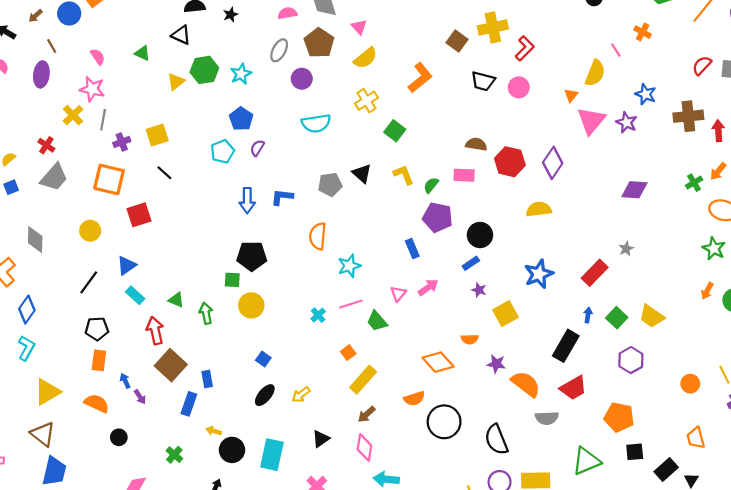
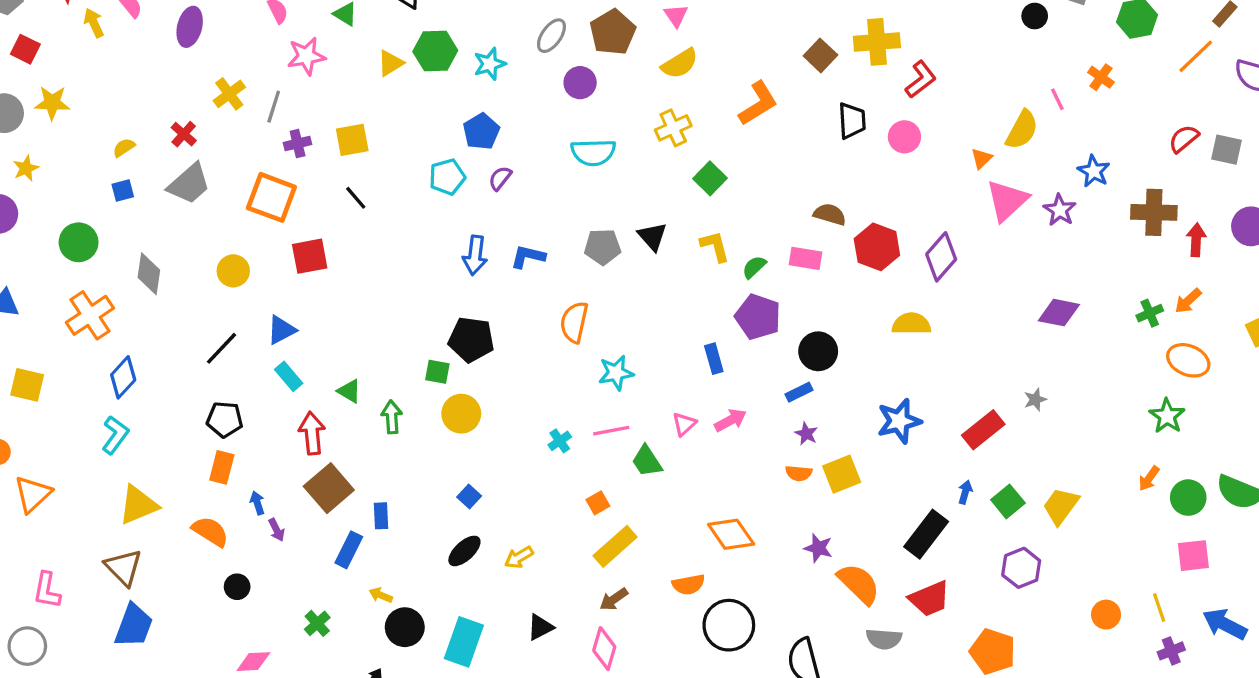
black trapezoid: (483, 81) -> (852, 121), turned -115
pink star: (92, 89) -> (306, 56), moved, turned -30
yellow trapezoid: (652, 316) -> (1061, 506), turned 84
orange semicircle: (470, 339) -> (799, 473), moved

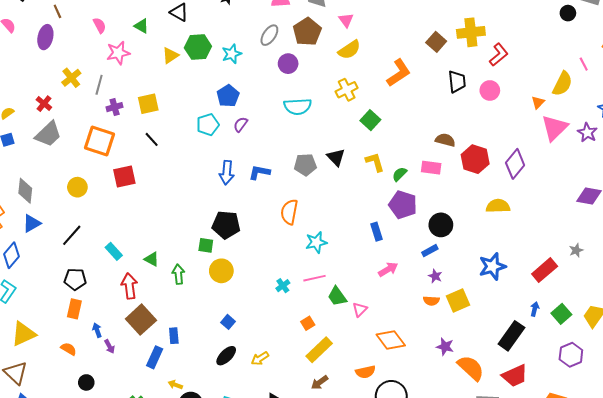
blue triangle: (281, 330) -> (32, 223), moved
pink triangle: (684, 424) -> (360, 310), moved
orange semicircle: (210, 532) -> (69, 349), size x0.7

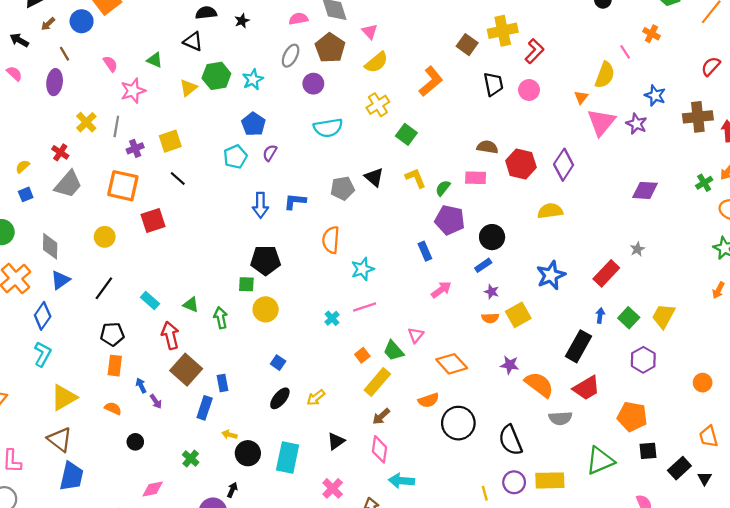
green trapezoid: (337, 296) -> (393, 351), moved

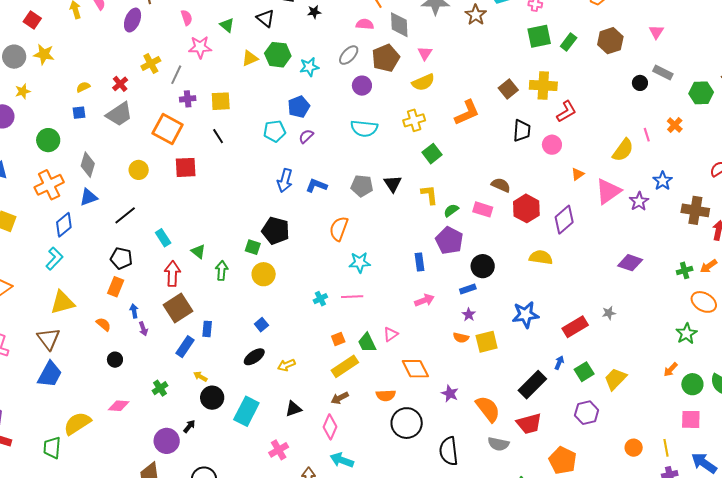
orange triangle: (581, 97) -> (578, 174), moved
purple star: (510, 365) -> (450, 394), moved

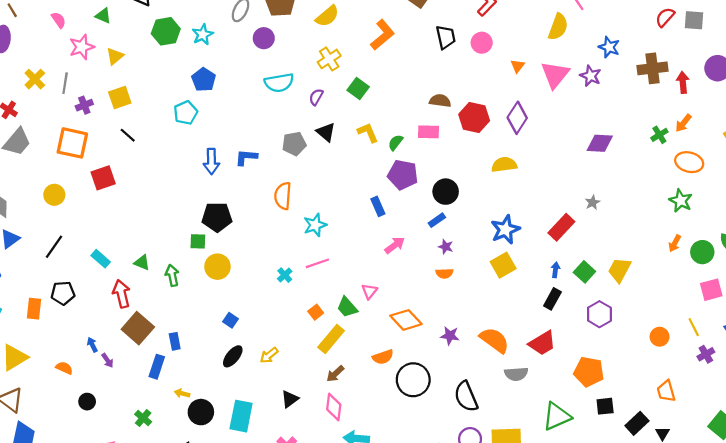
yellow triangle: (250, 58) -> (115, 56), moved
purple semicircle: (306, 136) -> (316, 97), moved
orange rectangle: (116, 287) -> (34, 309), moved
yellow square: (487, 342) -> (503, 265), moved
black rectangle: (532, 385) -> (552, 299), moved, size x0.7

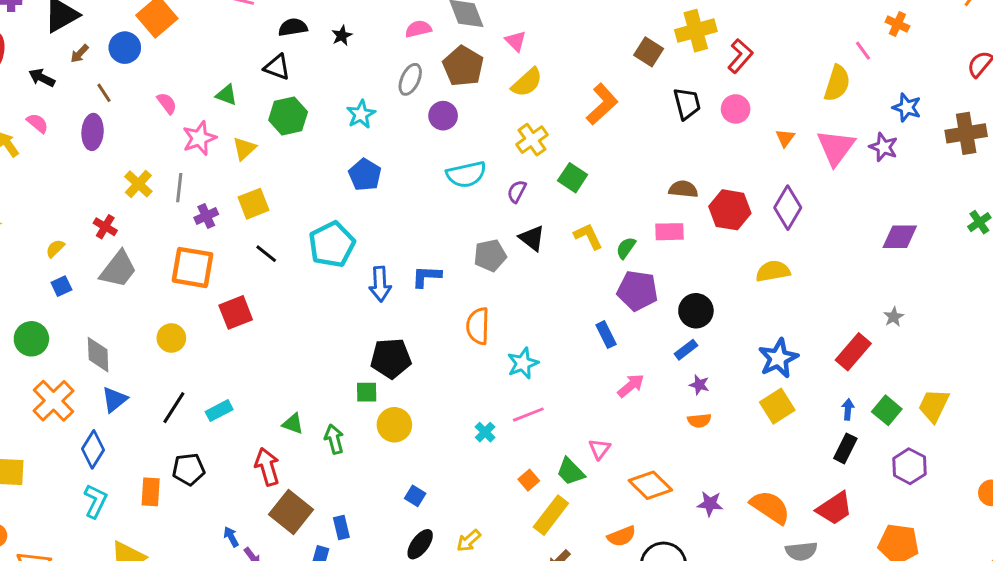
green hexagon: (166, 31) -> (288, 116), moved
cyan pentagon: (186, 113) -> (332, 244), moved, size x1.4
cyan rectangle: (101, 259) -> (219, 411), moved, turned -66

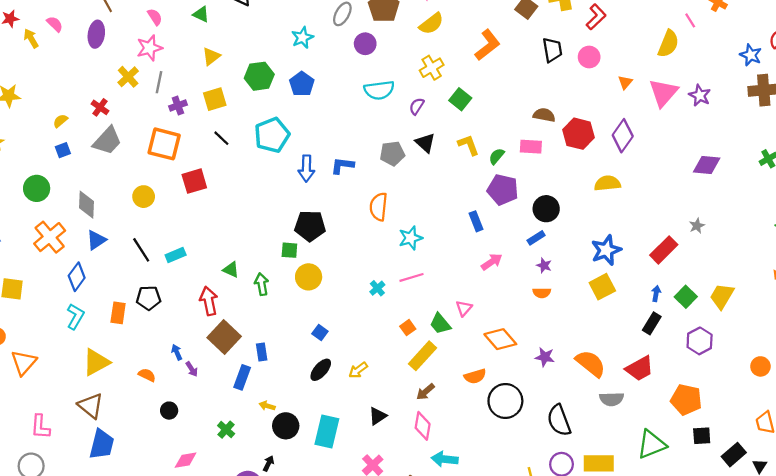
blue star: (907, 107) -> (751, 55), moved
green hexagon: (288, 116) -> (259, 76), moved
pink star: (199, 138) -> (149, 48), moved
black line: (174, 408) -> (141, 250), turned -70

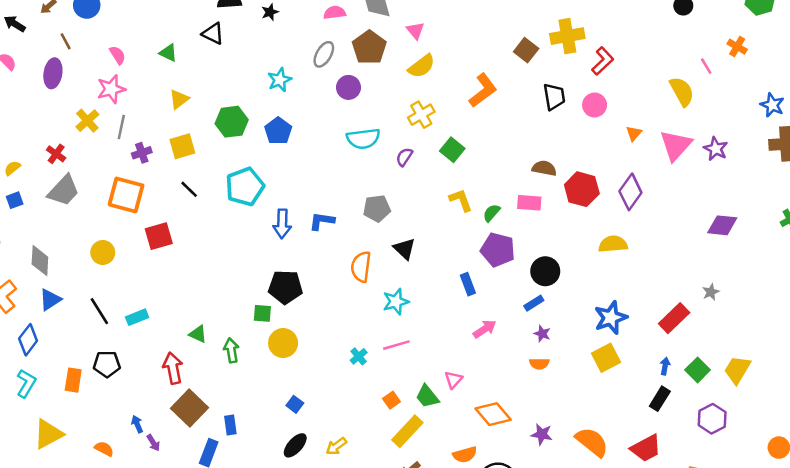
yellow semicircle: (668, 44) -> (682, 91), turned -52
black triangle: (425, 143) -> (405, 249), moved

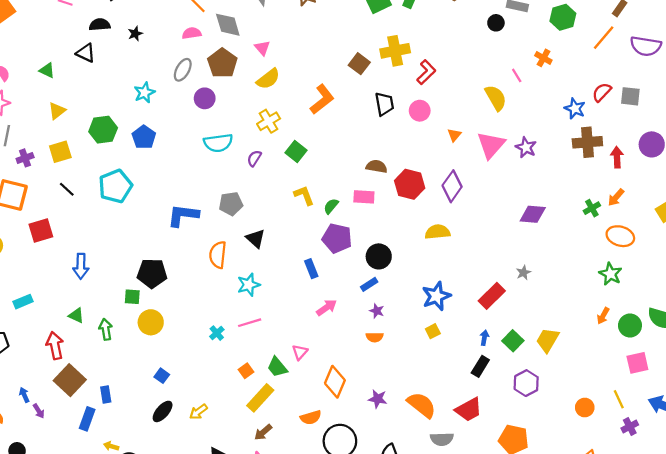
blue L-shape: (322, 221) -> (183, 215), size x1.4
blue arrow: (282, 224) -> (81, 266), moved
yellow square: (606, 358) -> (433, 331), size x0.6
orange diamond: (493, 414) -> (335, 382), turned 64

